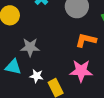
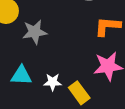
gray star: (30, 47) -> (35, 32), moved

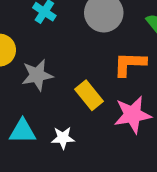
yellow rectangle: (79, 93) -> (89, 95), moved

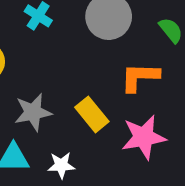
gray star: (37, 75) -> (33, 112), moved

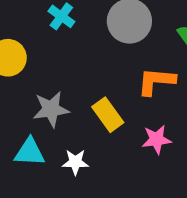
pink star: (144, 137) -> (156, 139), size x0.7

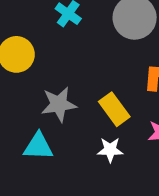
white star: (75, 162) -> (110, 150), moved

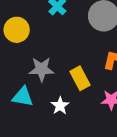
white star: (110, 150) -> (60, 106), moved, turned 30

